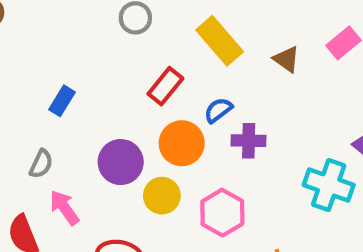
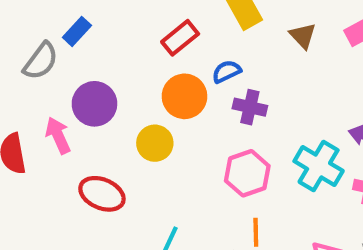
purple circle: (121, 162) -> (94, 104), moved
gray semicircle: (41, 164) -> (41, 61), moved, size x1.4
pink hexagon: (222, 213) -> (247, 173), moved

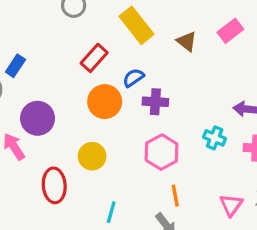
yellow circle: (155, 143) -> (92, 156), moved
cyan cross: (319, 166) -> (215, 138), size x0.6
red ellipse: (102, 194) -> (54, 185), turned 72

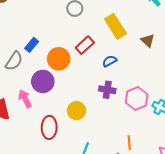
orange circle: (105, 102) -> (59, 59), moved
purple cross: (155, 102) -> (107, 90), moved
pink hexagon: (162, 152) -> (137, 98), moved

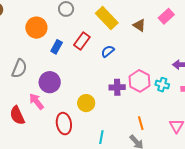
blue rectangle: (32, 45) -> (57, 47), moved
orange circle: (59, 59) -> (36, 28), moved
purple cross: (107, 90) -> (117, 87), moved

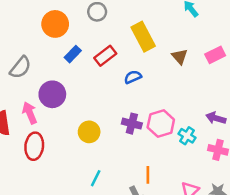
red ellipse: (64, 124) -> (34, 146), moved

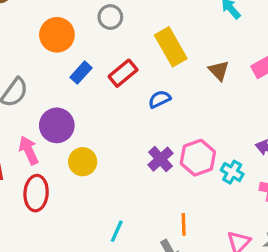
purple cross: (132, 124) -> (161, 159), turned 36
yellow circle: (89, 132) -> (83, 162), moved

